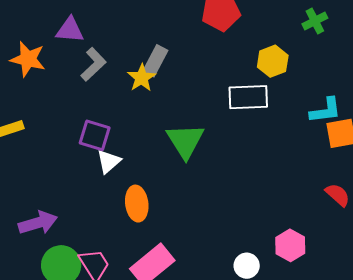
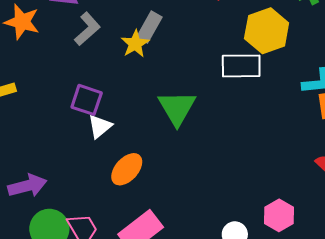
yellow hexagon: (273, 61) -> (267, 31), size x1.4
orange ellipse: (137, 204) -> (127, 169), turned 48

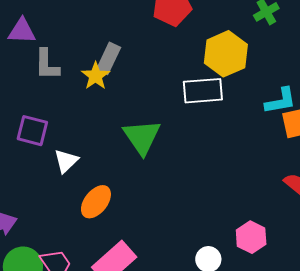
gray L-shape: (87, 29) -> (47, 64), turned 136
purple square: (87, 100) -> (32, 131), moved

